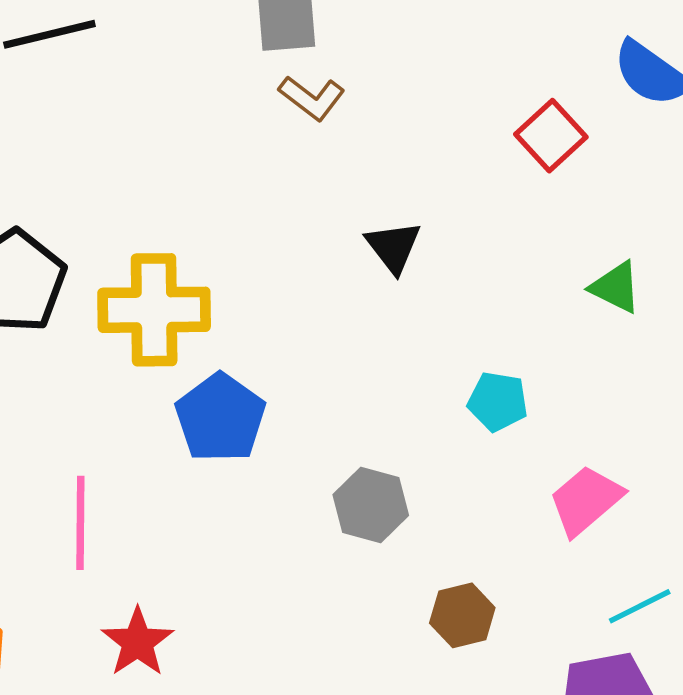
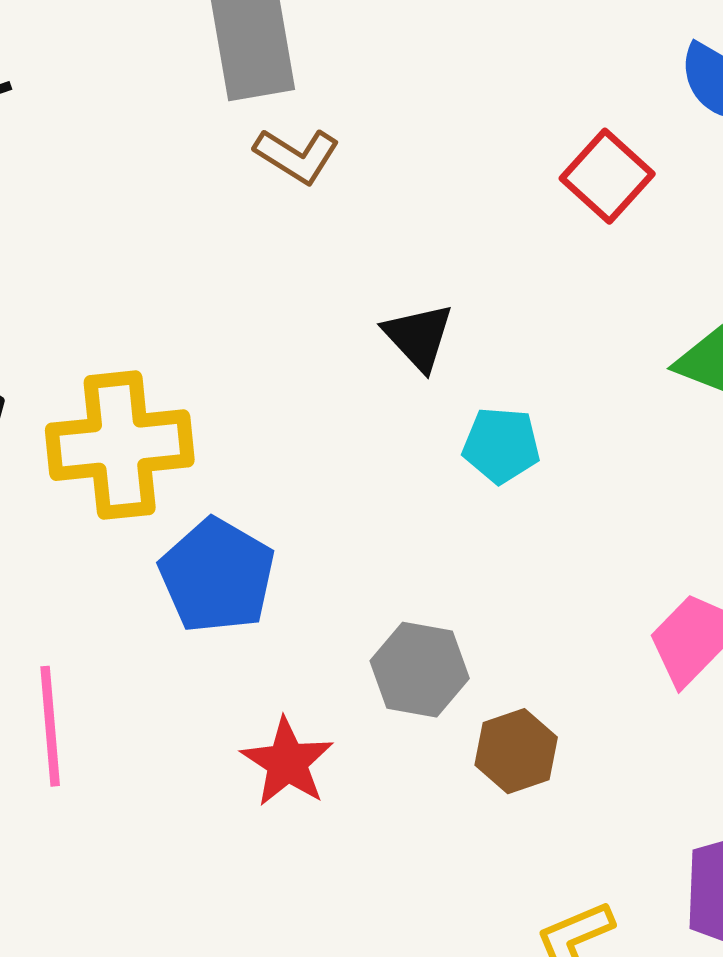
cyan pentagon: (498, 401) -> (501, 445), moved
brown hexagon: (462, 615) -> (516, 751), moved
red star: (137, 642) -> (287, 762), moved

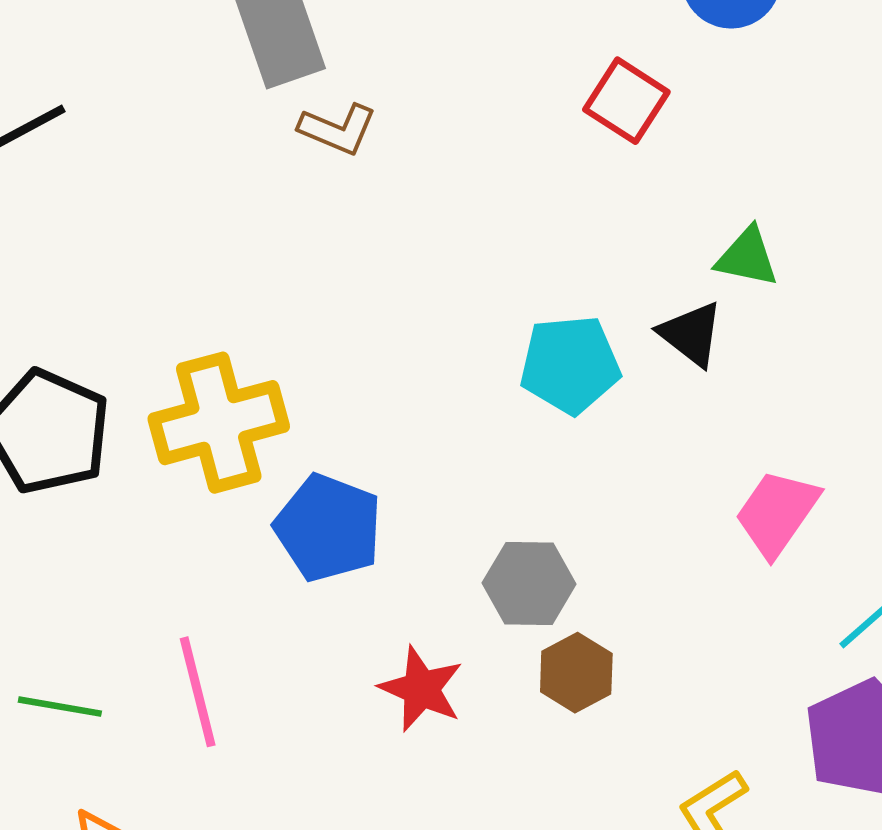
black triangle: (419, 337) -> (691, 334), moved
cyan pentagon: (501, 445) -> (570, 365), size x1.4
brown hexagon: (516, 751) -> (576, 673), moved

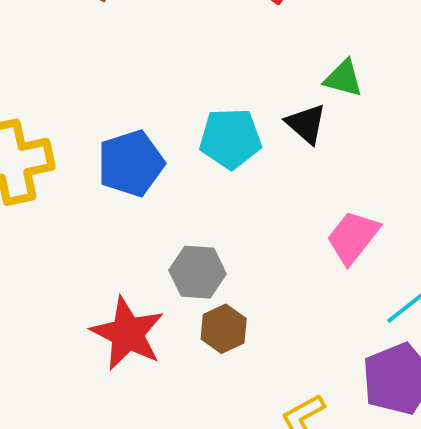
blue pentagon: (328, 528) -> (131, 163), moved, turned 30
red star: (421, 689) -> (127, 333), size x1.4

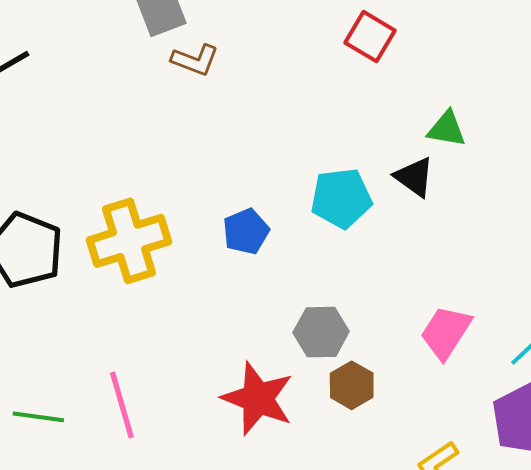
blue pentagon: (131, 163) -> (246, 231), size x0.7
pink trapezoid: (353, 237) -> (446, 332), moved

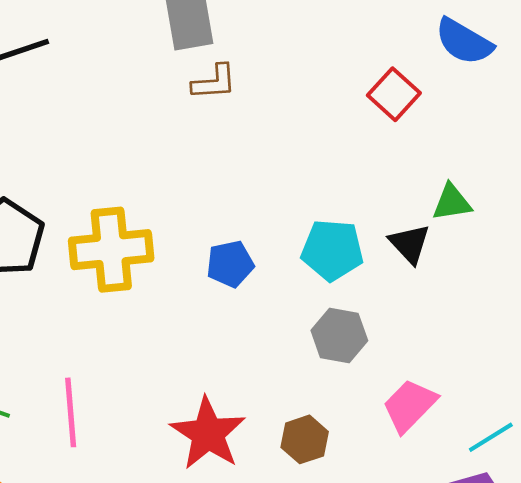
brown L-shape: (195, 60) -> (214, 82), turned -36
green triangle: (447, 129) -> (452, 202), turned -30
gray hexagon: (321, 332) -> (339, 336), moved

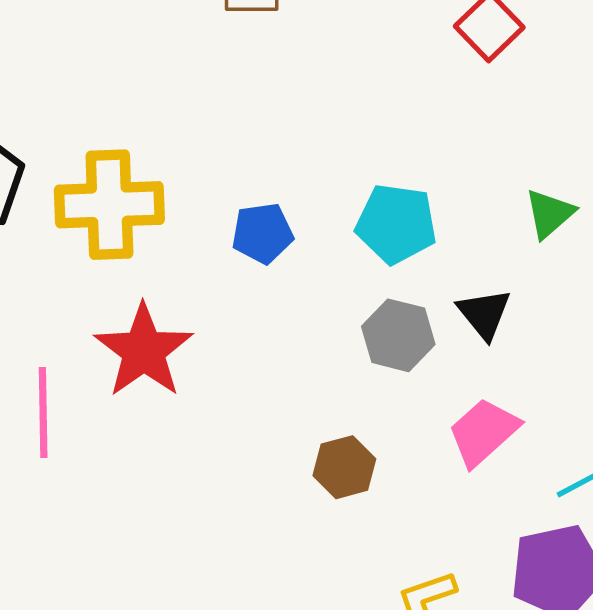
green triangle: (452, 202) -> (550, 214), moved, turned -36
black triangle: (410, 244) -> (484, 314), moved
red star: (208, 434) -> (144, 351), moved

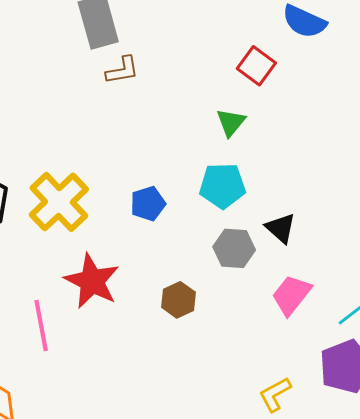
yellow cross: (109, 205) -> (59, 202), turned -32
green triangle: (550, 214) -> (231, 122), moved
brown hexagon: (344, 467) -> (178, 300), moved

